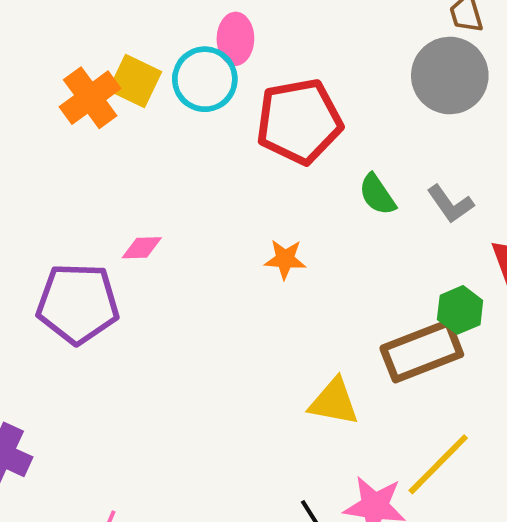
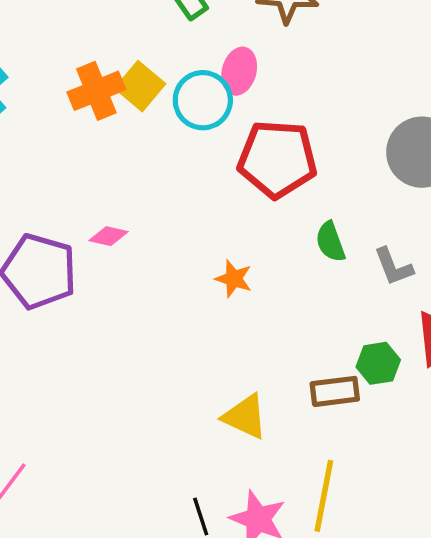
brown rectangle: (422, 351) -> (335, 391), size x0.7
yellow line: (438, 464) -> (324, 496), turned -48

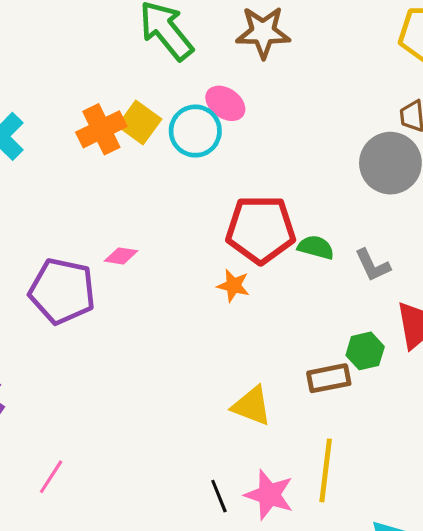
pink ellipse: (239, 71) -> (225, 103), turned -66
red pentagon: (277, 159) -> (261, 229), moved
green semicircle: (330, 242) -> (316, 247), turned 129

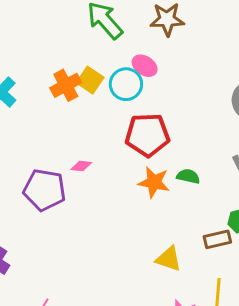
red pentagon: (261, 229) -> (147, 135), moved
green semicircle: (316, 247) -> (188, 176), moved
orange star: (233, 286) -> (154, 182), size x1.5

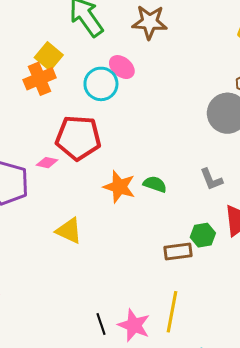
yellow square: (90, 80) -> (49, 56), moved
red pentagon: (147, 135) -> (78, 138), moved
yellow triangle: (169, 259) -> (69, 231), moved

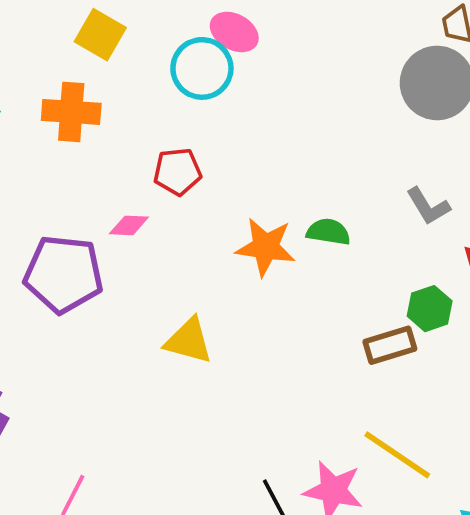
orange cross: (40, 79) -> (71, 112), moved, turned 36
red pentagon: (78, 138) -> (177, 172), size x0.6
yellow line: (172, 312) -> (397, 455), turned -57

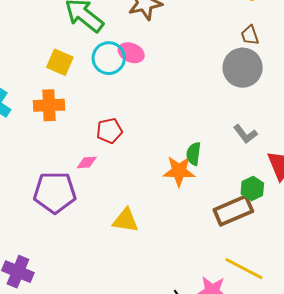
cyan circle: (202, 68) -> (109, 58), moved
green semicircle: (328, 232) -> (194, 154), turned -85
orange star: (266, 247) -> (179, 171), moved
brown rectangle: (390, 345) -> (233, 211), size x1.4

